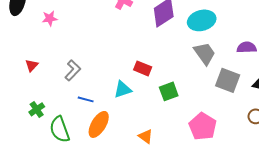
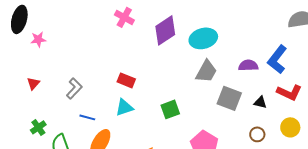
pink star: (50, 18) -> (38, 39), moved
gray trapezoid: (205, 53) -> (206, 71), turned 65
red rectangle: (143, 68) -> (126, 80), moved

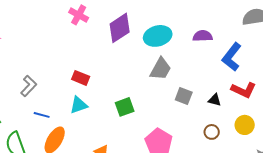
purple semicircle: (248, 65) -> (203, 36), moved
gray square: (229, 98) -> (184, 96), size x0.7

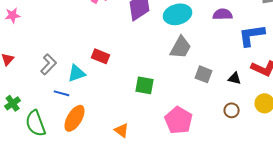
blue L-shape: (232, 57) -> (252, 35), turned 44
cyan triangle: (79, 105) -> (77, 73), moved
green square: (125, 107) -> (145, 85), turned 30

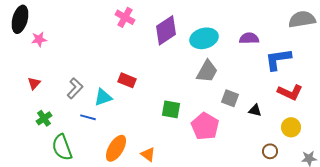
black triangle: (235, 78) -> (255, 110), moved
green cross: (13, 103) -> (44, 118), moved
brown circle: (232, 110) -> (270, 151), moved
orange ellipse: (75, 118) -> (116, 148), moved
pink pentagon: (179, 120) -> (205, 126), moved

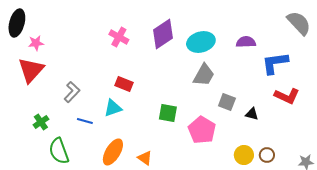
pink cross: (125, 17) -> (119, 37), moved
gray semicircle: (302, 19) -> (299, 23), turned 56
red triangle: (34, 83) -> (31, 70), moved, size x2.0
cyan triangle: (103, 97) -> (113, 108), moved
yellow circle: (291, 127) -> (244, 155), moved

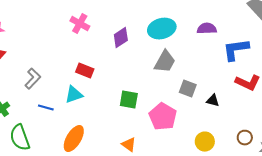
purple diamond: (163, 34) -> (121, 38), moved, size x0.7
brown circle: (267, 155) -> (245, 138), moved
orange triangle: (145, 158) -> (129, 145), moved

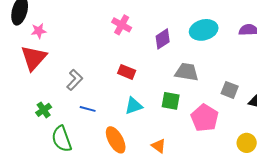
gray trapezoid: (165, 62) -> (187, 72), moved, turned -110
cyan triangle: (74, 95) -> (134, 106), moved
orange ellipse: (74, 139) -> (116, 140), turned -60
orange triangle: (129, 145) -> (159, 146), moved

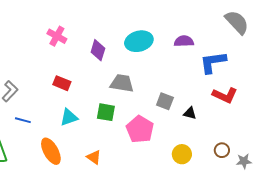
purple diamond: (163, 39) -> (98, 50), turned -40

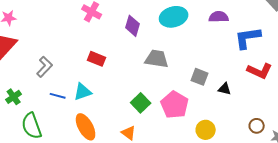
green square: (106, 112) -> (141, 103), moved, turned 36
cyan triangle: (69, 117) -> (83, 92), moved
yellow circle: (182, 154) -> (206, 130), moved

